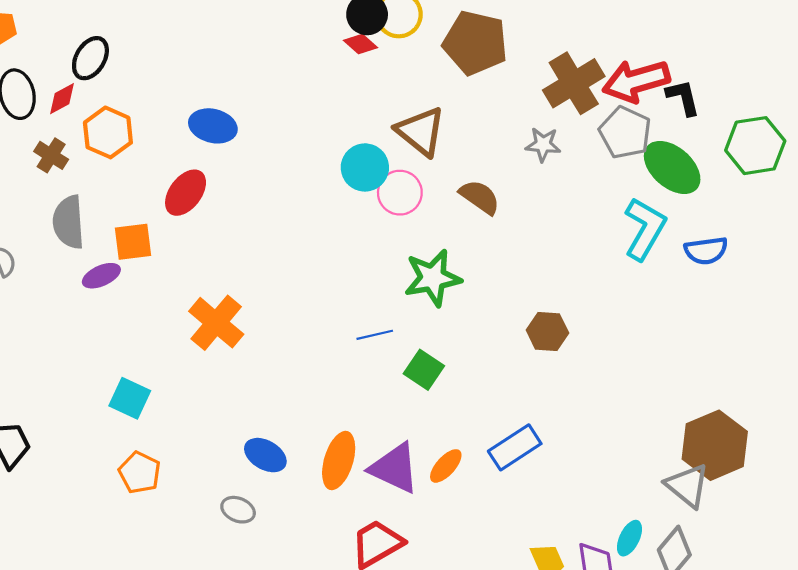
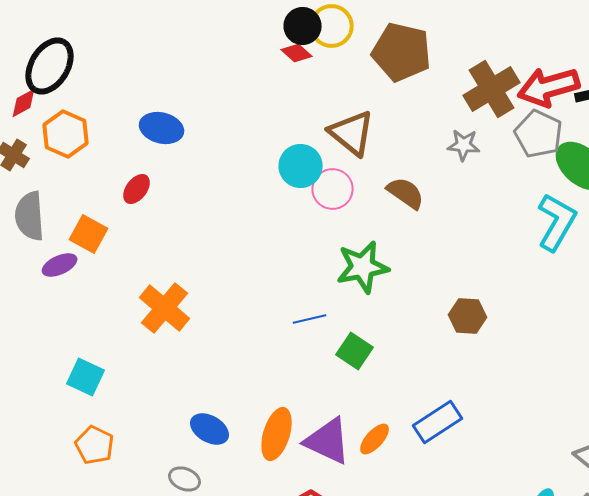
black ellipse: (90, 58) -> (50, 66), size x1.4
red ellipse: (186, 193) -> (137, 189), size x0.7
orange square: (133, 242) -> (89, 234), turned 36

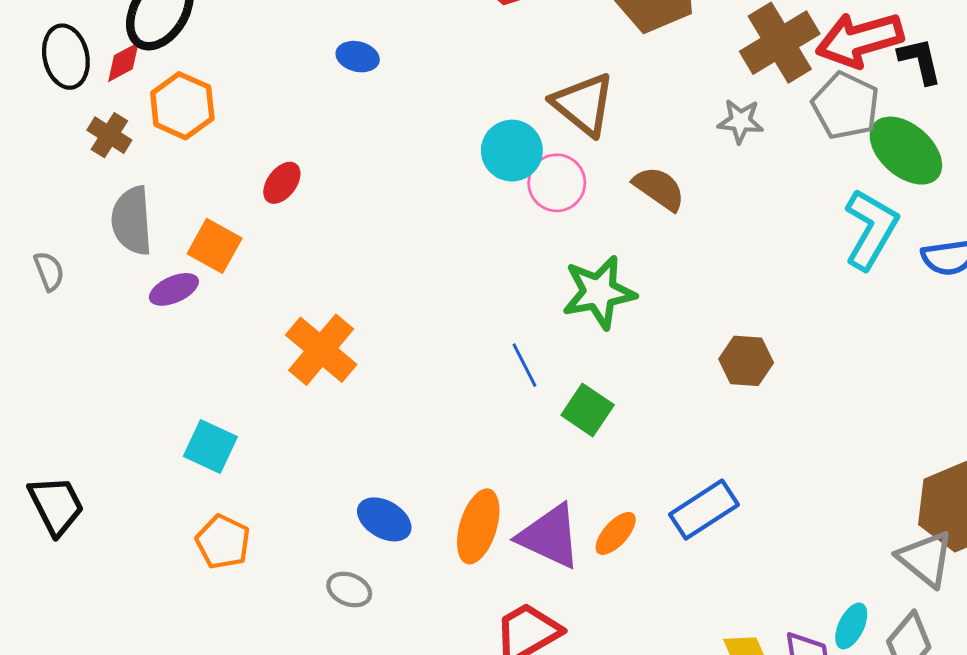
blue ellipse: (162, 128) -> (358, 57), moved, size x0.7
blue line: (310, 319) -> (524, 365), turned 76

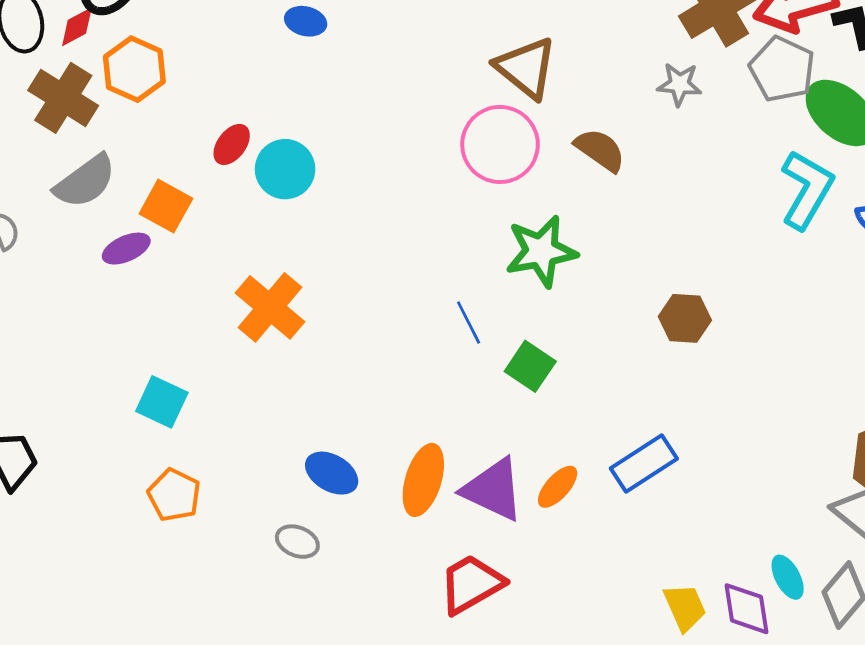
brown cross: (109, 135) -> (63, 98), size x1.6
cyan circle: (512, 151) -> (285, 169), moved
pink circle: (557, 183) -> (500, 144), size x1.4
gray semicircle: (132, 221) -> (85, 181), turned -122
cyan ellipse: (851, 626) -> (788, 577), turned -54

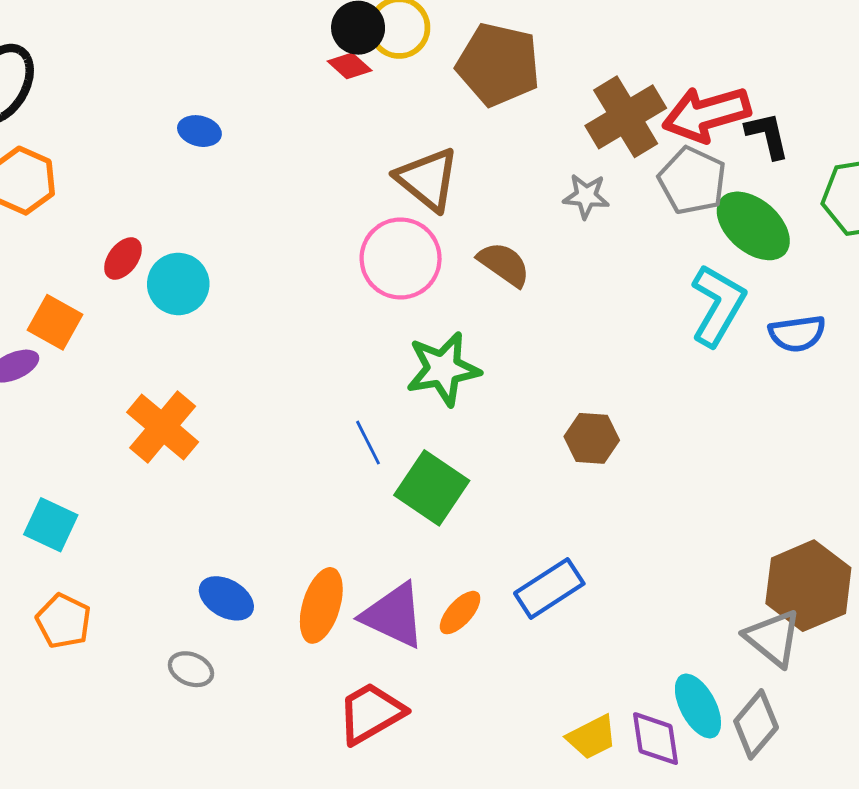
green square: (530, 366) -> (432, 488), size x1.4
cyan ellipse: (788, 577) -> (698, 706), size x1.4
yellow trapezoid: (685, 607) -> (592, 737), turned 87

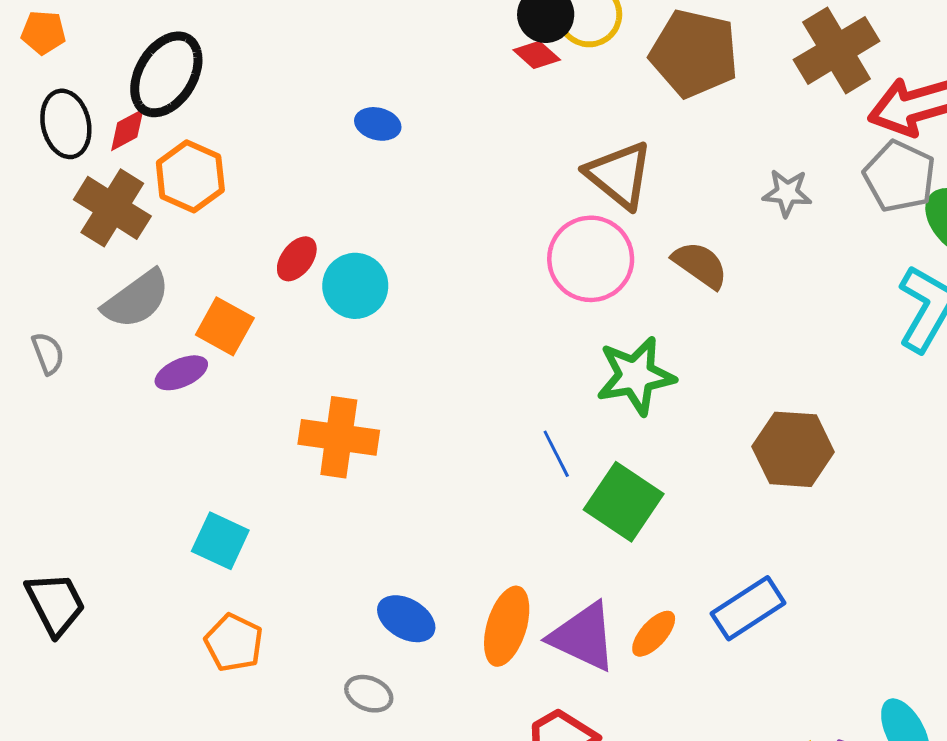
brown cross: (626, 117) -> (837, 50), moved
orange cross: (163, 427) -> (339, 437), turned -32
brown hexagon: (592, 438) -> (793, 449), size x1.4

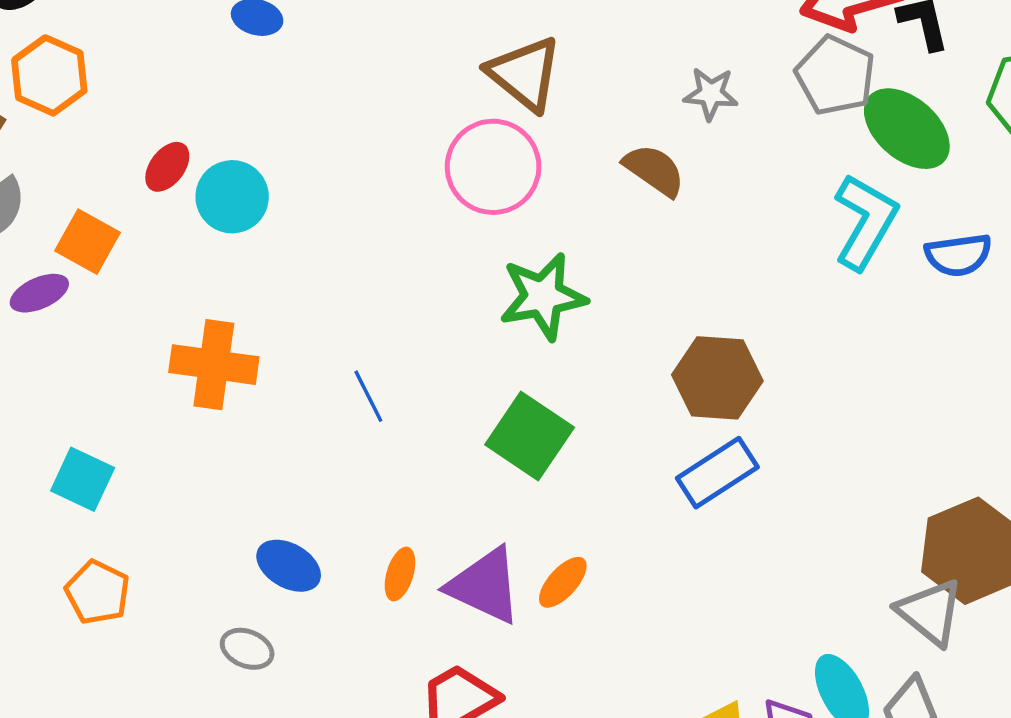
brown semicircle: (700, 265) -> (654, 170), moved
blue line: (556, 454) -> (368, 396), moved
blue rectangle: (748, 608) -> (717, 473), moved
orange ellipse: (507, 626) -> (400, 574), size x0.6

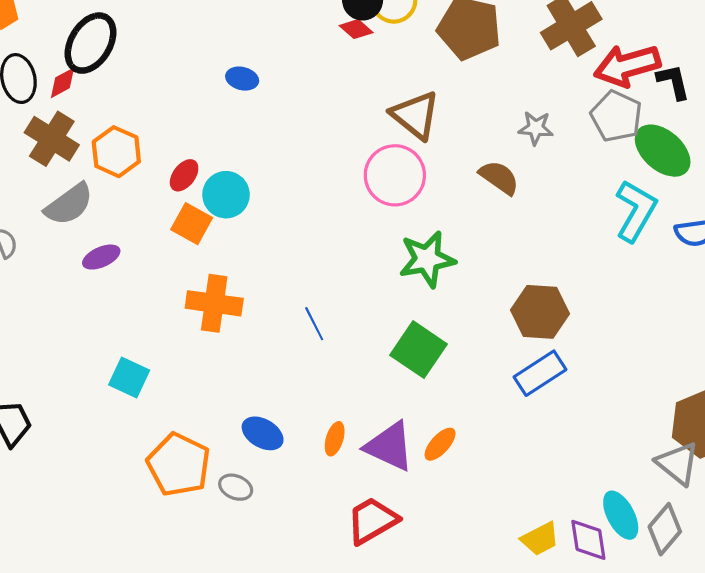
orange hexagon: (49, 75) -> (116, 152), moved
orange square: (88, 242) -> (192, 224), moved
orange pentagon: (98, 592) -> (179, 465), moved, size x1.5

